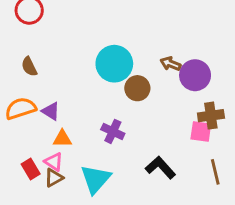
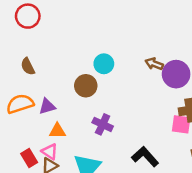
cyan circle: (114, 64) -> (104, 64), size x0.6
brown circle: (137, 88) -> (86, 86), moved
purple triangle: (51, 111) -> (47, 106), turned -48

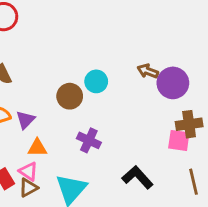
cyan circle: (104, 64) -> (96, 81), moved
purple triangle: (47, 106) -> (25, 120), turned -30

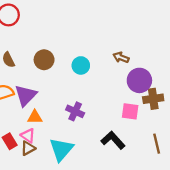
purple circle: (173, 83) -> (139, 80), moved
brown circle: (70, 96) -> (44, 60), moved
purple triangle: (25, 120) -> (26, 95), size x1.5
pink square: (179, 140) -> (130, 111), moved

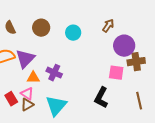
brown arrow: (121, 57) -> (108, 26), turned 104
purple cross: (75, 111) -> (54, 73), moved
black L-shape: (113, 140) -> (101, 98), turned -110

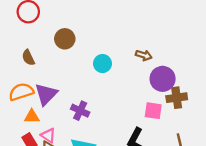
brown arrow: (108, 26) -> (144, 55), turned 72
brown circle: (41, 28) -> (65, 39), moved
orange triangle: (33, 78) -> (32, 117), moved

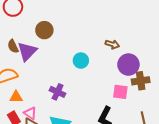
cyan circle: (102, 64) -> (81, 61), moved
purple triangle: (46, 94) -> (27, 51), moved

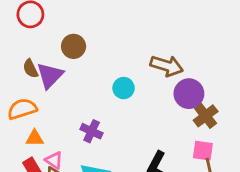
brown arrow: (112, 44) -> (167, 66), size x1.6
brown cross: (141, 81) -> (206, 116), turned -30
pink square: (120, 92) -> (203, 151), moved

